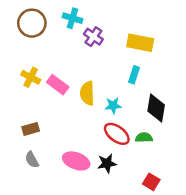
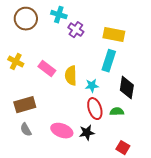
cyan rectangle: (134, 75) -> (109, 61), size x1.5
yellow cross: (31, 77) -> (16, 62), moved
brown rectangle: (31, 129) -> (25, 105), size x1.5
red ellipse: (117, 134) -> (95, 109), turned 35

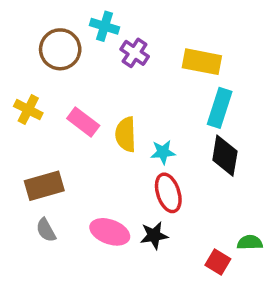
brown circle: (26, 19) -> (60, 49), moved
cyan rectangle: (109, 61) -> (220, 108), moved
green semicircle: (117, 112) -> (250, 243), moved

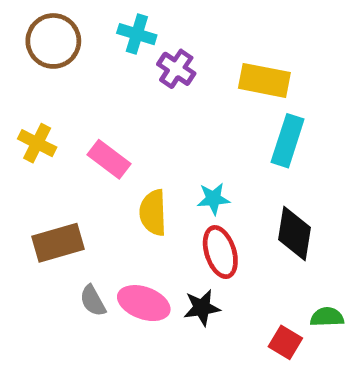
brown circle: (60, 49) -> (53, 41), moved
yellow semicircle: (126, 134) -> (153, 213), moved
black diamond: (225, 156) -> (295, 233), moved
gray semicircle: (46, 230) -> (93, 301), moved

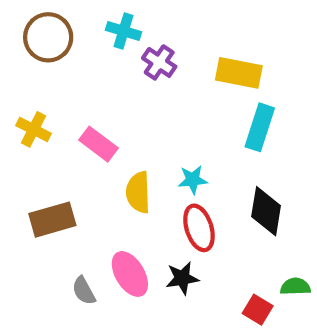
gray semicircle: (93, 301) -> (84, 291), moved
pink ellipse: (144, 303) -> (130, 274), turned 39

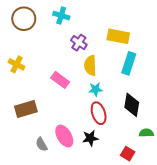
purple cross: (159, 62) -> (79, 43), moved
pink rectangle: (98, 144) -> (60, 80), moved
yellow semicircle: (138, 192) -> (90, 65), moved
green semicircle: (295, 287) -> (146, 133), moved

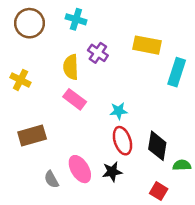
cyan rectangle: (129, 63) -> (177, 72), moved
yellow semicircle: (90, 65) -> (71, 67), moved
black diamond: (132, 105) -> (157, 146), moved

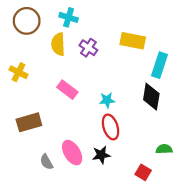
yellow semicircle: (71, 67) -> (58, 44), moved
black diamond: (157, 146) -> (151, 97), moved

